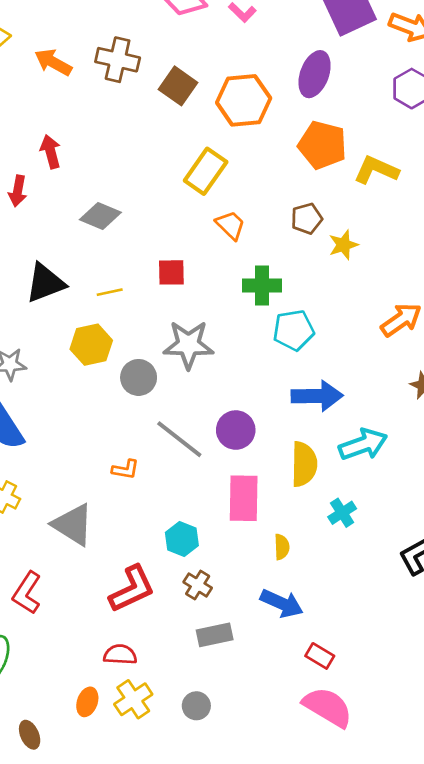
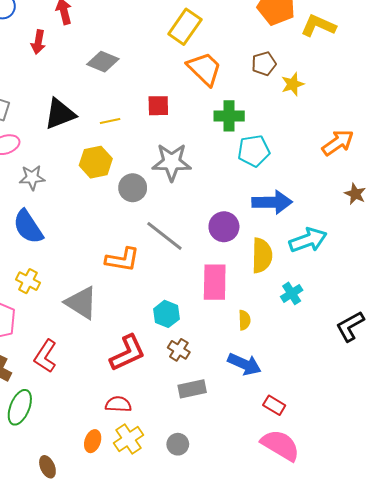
orange trapezoid: (230, 225) -> (204, 69), size x1.5
purple circle: (236, 430) -> (224, 227), moved
orange L-shape: (125, 469) -> (122, 260), size x1.6

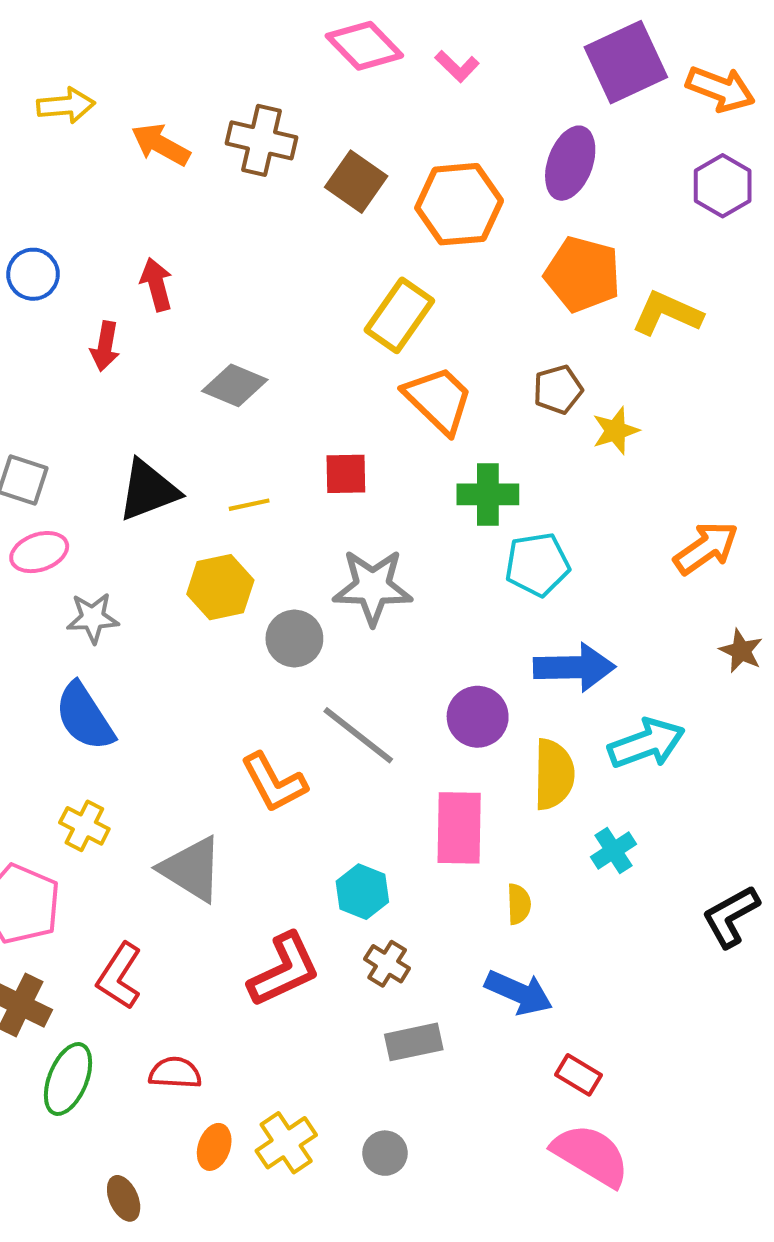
orange L-shape: (122, 260) -> (274, 783), turned 52
red semicircle: (118, 404) -> (175, 1073), moved

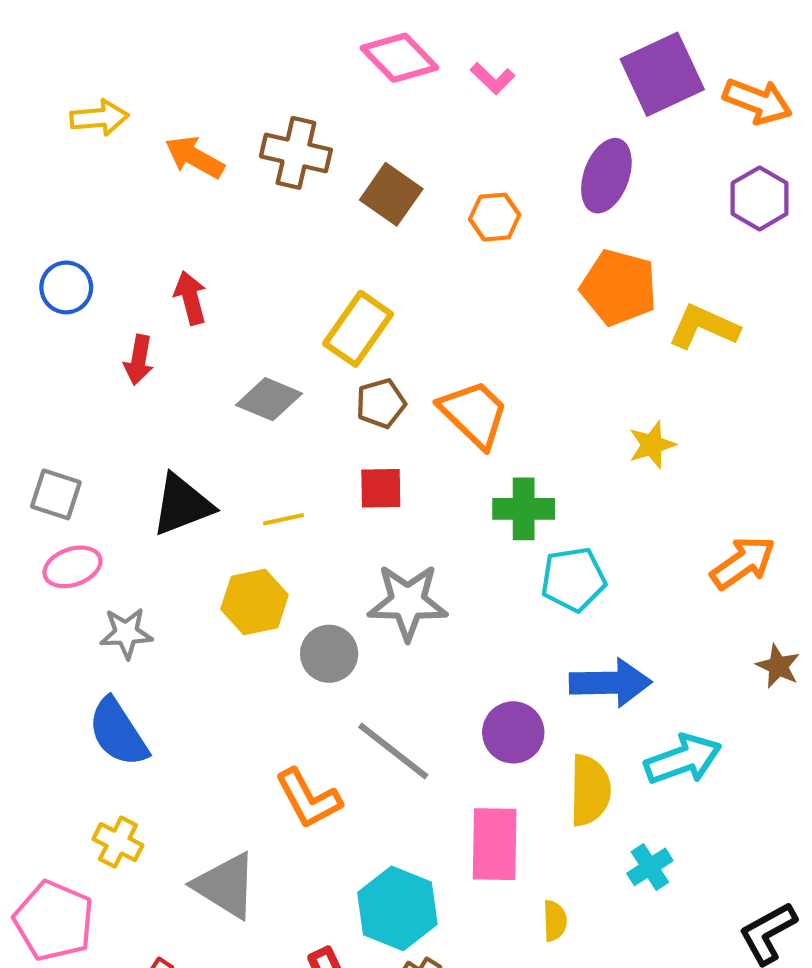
orange hexagon: (459, 204) -> (495, 217), size x0.6
yellow rectangle: (399, 315) -> (358, 329), moved
brown pentagon: (558, 389) -> (381, 403), moved
cyan hexagon: (362, 892) -> (397, 908), size x1.5

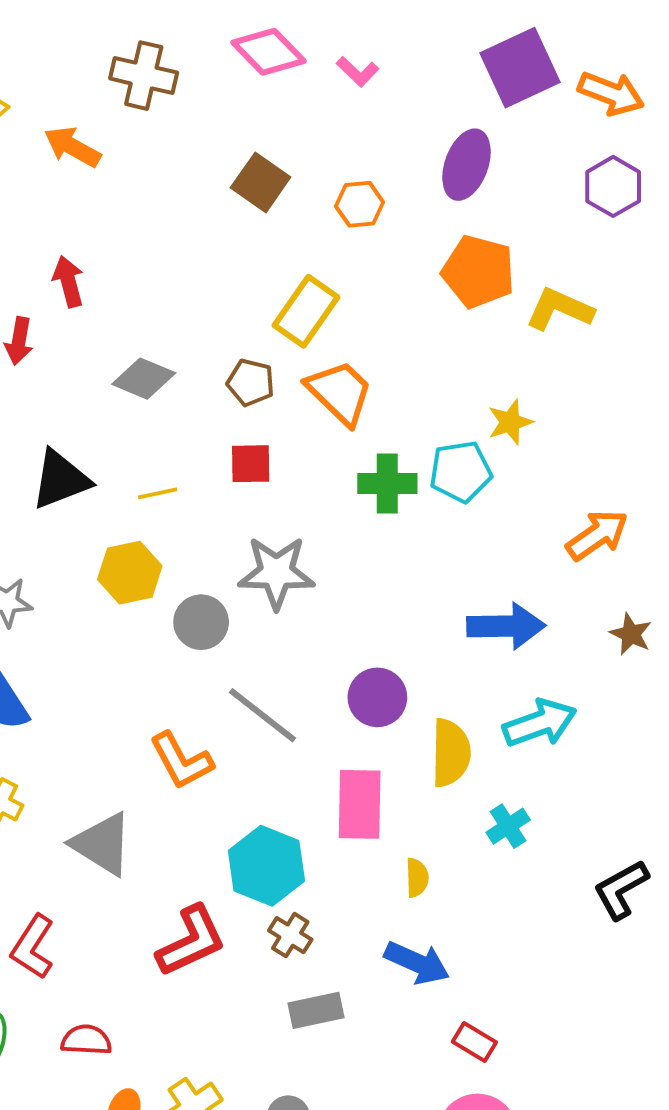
brown cross: (296, 153) -> (144, 76), moved
yellow rectangle: (358, 329) -> (306, 311), moved
brown pentagon: (381, 403) -> (251, 382), turned 30
cyan pentagon: (573, 579) -> (461, 472), moved
blue arrow: (611, 683) -> (506, 626), moved

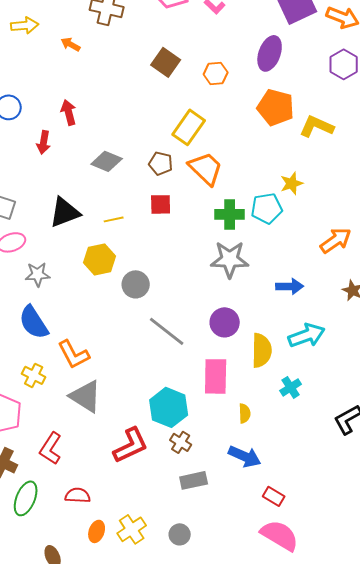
orange arrow: (72, 147) -> (71, 44), size x0.7
gray star: (276, 573) -> (230, 259), moved
blue arrow: (506, 626) -> (290, 286), size x0.7
orange L-shape: (181, 761) -> (74, 354), moved

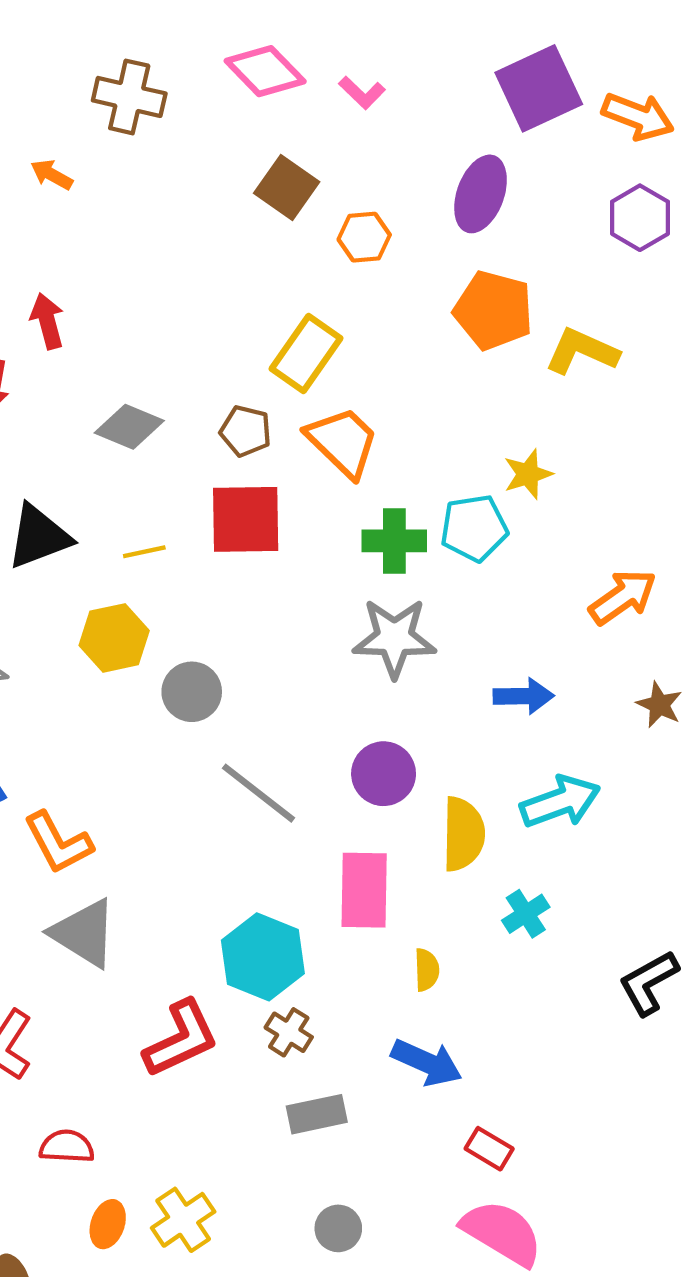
brown square: (166, 62) -> (287, 188), moved
red square: (161, 204) -> (246, 519), size x1.6
gray circle: (180, 534) -> (338, 1228), moved

